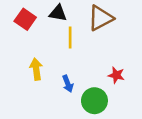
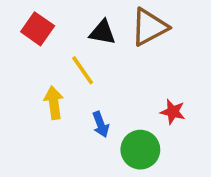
black triangle: (58, 13) -> (102, 32), moved
yellow line: (70, 38) -> (83, 70), moved, turned -35

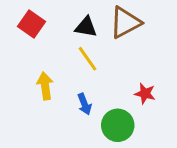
yellow line: (83, 70) -> (87, 59), moved

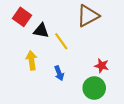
black triangle: (86, 27) -> (41, 31), moved
green circle: (118, 125) -> (94, 88), moved

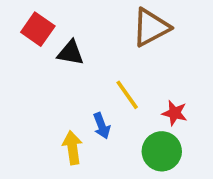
yellow line: (61, 41) -> (127, 95), moved
yellow arrow: (32, 60) -> (72, 148), moved

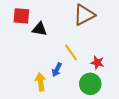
red square: (38, 29) -> (21, 16), turned -30
blue arrow: (102, 126) -> (57, 70), turned 48

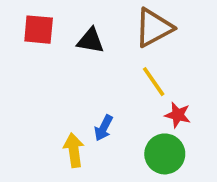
black triangle: (40, 29) -> (91, 41), moved
yellow line: (71, 52) -> (154, 82), moved

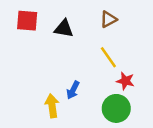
brown triangle: (154, 28) -> (108, 19), size x0.6

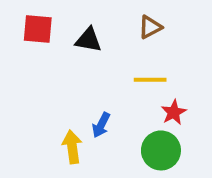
yellow line: (108, 57) -> (150, 80), turned -55
red star: (125, 81) -> (174, 112), turned 30

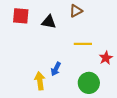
brown triangle: (150, 27) -> (76, 11), moved
red star: (174, 112) -> (106, 58), moved

